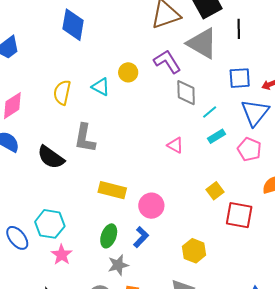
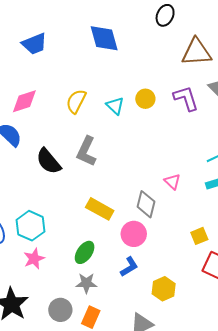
blue diamond: (73, 25) -> (104, 38), turned -40
gray diamond: (186, 93) -> (146, 204), moved
blue L-shape: (141, 237) -> (129, 267), moved

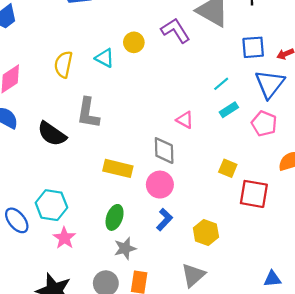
yellow square: (199, 236) -> (228, 168), turned -30

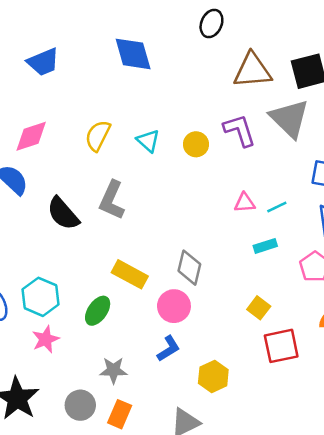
yellow circle: (134, 42) -> (196, 144), moved
cyan rectangle: (229, 110) -> (265, 246), moved
pink triangle: (185, 120) -> (245, 203), moved, turned -48
red square: (254, 194) -> (281, 346), turned -36
green ellipse: (115, 217) -> (98, 311), moved

